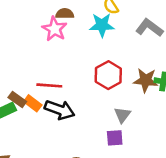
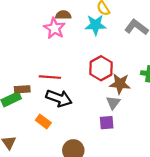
brown star: (146, 80) -> (120, 84), moved
brown rectangle: (17, 99) -> (22, 89), turned -40
orange rectangle: (33, 103) -> (43, 121), moved

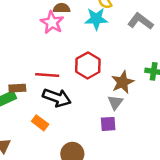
red hexagon: (101, 68) -> (88, 65), moved
brown star: (120, 84) -> (123, 82), turned -30

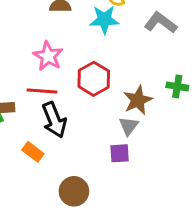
pink star: (52, 22) -> (48, 56), moved
black arrow: (57, 98) -> (54, 120), turned 48

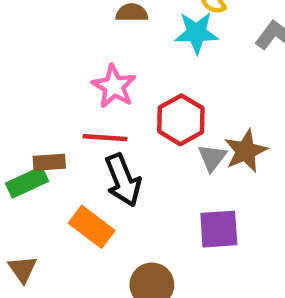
gray triangle: (129, 126) -> (212, 158), moved
orange rectangle: (33, 152) -> (92, 227), size x1.4
purple square: (120, 153) -> (219, 229), size x1.4

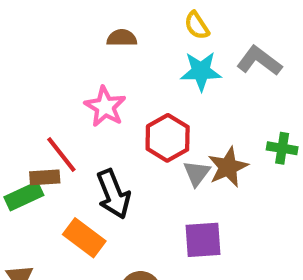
cyan star: (196, 33) -> (201, 71), moved
red line: (105, 138) -> (61, 155), moved, turned 48

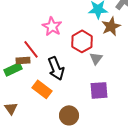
brown star: (228, 167) -> (111, 26), moved

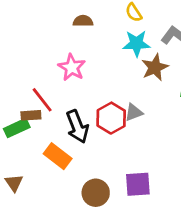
red hexagon: (82, 41) -> (111, 118), moved
gray triangle: (96, 58) -> (134, 112), turned 32
purple square: (99, 90) -> (138, 184), moved

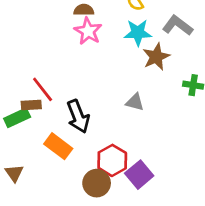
pink star: (72, 67) -> (88, 31), moved
gray triangle: (134, 112) -> (135, 102), turned 36
red hexagon: (111, 118) -> (112, 160), moved
purple square: (138, 184) -> (139, 175), turned -36

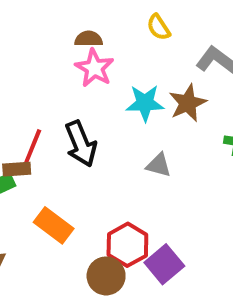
cyan star: (138, 33) -> (145, 103), moved
red line: (43, 89) -> (32, 148), turned 60
black arrow: (78, 116) -> (81, 144), moved

